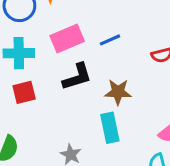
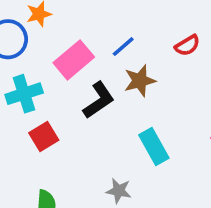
brown star: (118, 92) -> (140, 81), moved

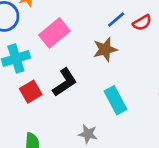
blue line: (123, 47) -> (116, 19), moved
black L-shape: (99, 100) -> (65, 82), moved

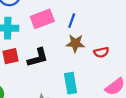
blue line: (116, 19) -> (72, 21), moved, turned -48
red semicircle: (142, 23) -> (101, 52), moved

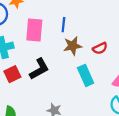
pink rectangle: (42, 19) -> (34, 30), turned -50
cyan rectangle: (71, 83) -> (86, 75), moved

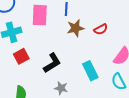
black L-shape: (39, 69) -> (52, 63), moved
cyan rectangle: (86, 75) -> (90, 71), moved

